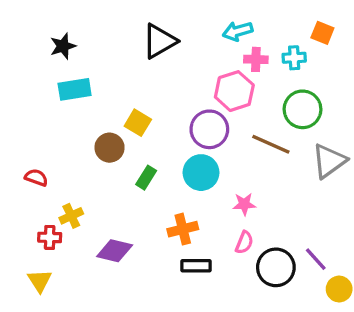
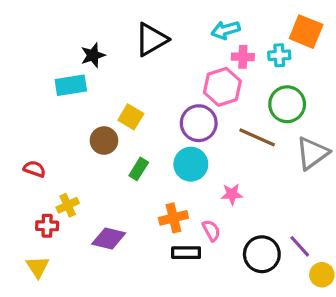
orange square: (322, 33) -> (306, 32), size x1.5
black star: (63, 46) -> (93, 55), moved
pink semicircle: (244, 242) -> (211, 231), moved, turned -50

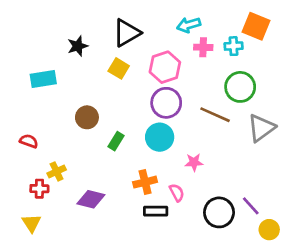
cyan rectangle: (71, 85) -> (43, 79), moved
pink hexagon: (222, 87) -> (165, 67), moved
yellow square: (131, 117) -> (119, 68), moved

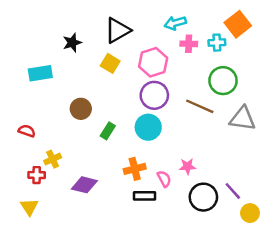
orange square: (256, 26) -> (238, 24), turned 30
gray triangle: (261, 128) -> (243, 119), turned 44
pink star: (194, 162) -> (187, 166), moved

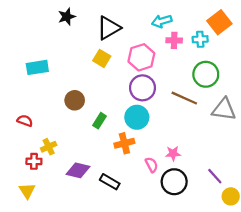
black star: (72, 43) -> (67, 17), moved
orange cross: (135, 169) -> (124, 143), moved
black rectangle: (145, 196) -> (110, 182), moved, turned 30
black circle: (203, 197) -> (174, 182), moved

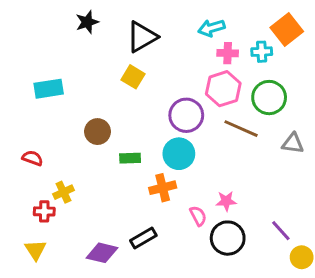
pink hexagon: (141, 57) -> (223, 89), moved
gray triangle: (224, 109) -> (293, 143), size x0.7
green rectangle: (100, 121) -> (130, 158), turned 56
purple diamond: (78, 170) -> (102, 253), moved
black rectangle: (110, 182) -> (143, 238), turned -60

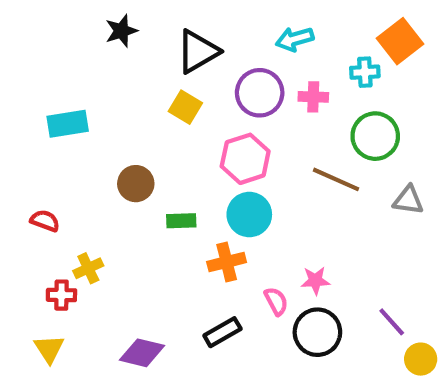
pink cross: (228, 53) -> (313, 97), moved
pink hexagon: (223, 89) -> (245, 159), moved
purple circle: (186, 115) -> (260, 93), moved
black rectangle: (143, 238) -> (222, 332), moved

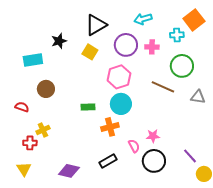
black star: (121, 31) -> (59, 41), moved
brown circle: (136, 184) -> (46, 89), moved

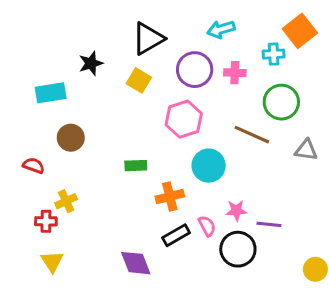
cyan circle: (121, 104) -> (209, 166), moved
purple line: (190, 156) -> (269, 224), moved, turned -42
black rectangle: (108, 161) -> (176, 235), moved
yellow triangle: (24, 169) -> (52, 262), moved
purple diamond: (69, 171) -> (136, 263), moved, turned 55

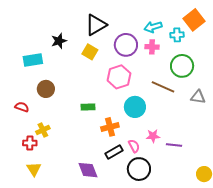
cyan arrow: (221, 29) -> (153, 27), moved
black circle: (238, 249) -> (139, 169), moved

